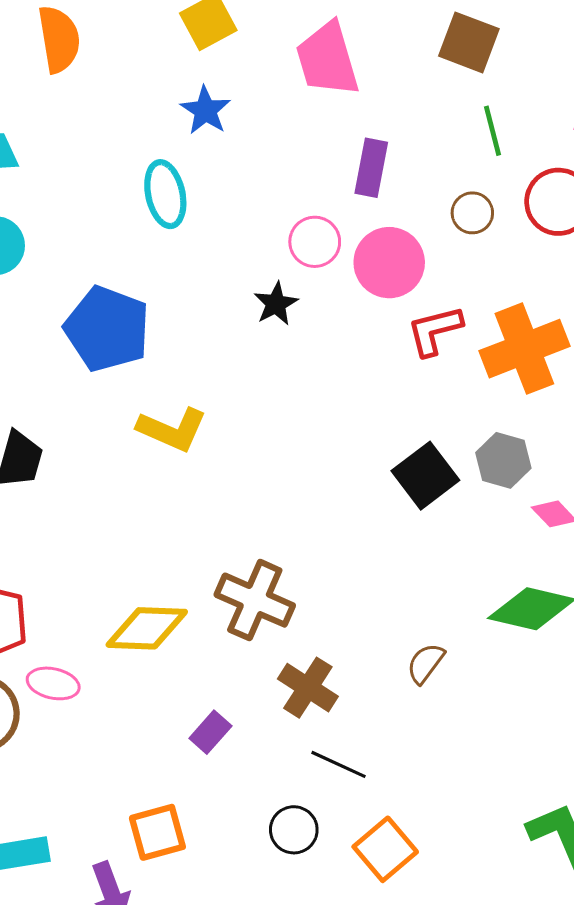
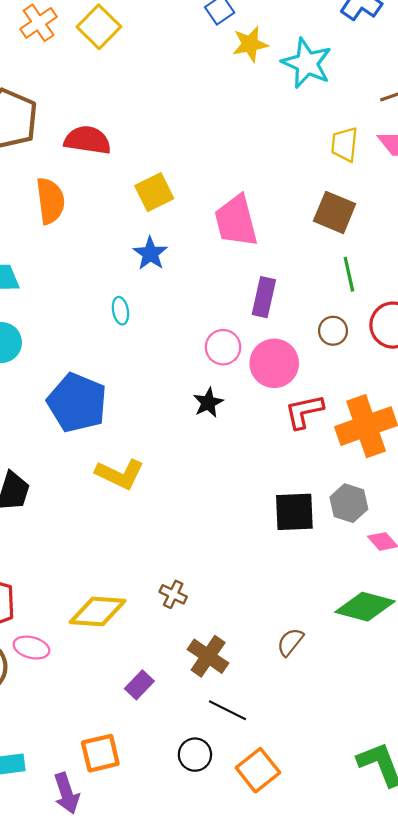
cyan ellipse: (165, 194) -> (120, 311), size x0.6
black star: (276, 304) -> (208, 403), moved
black square: (425, 476) -> (294, 512), turned 33
brown cross: (255, 600) -> (173, 594), size x0.5

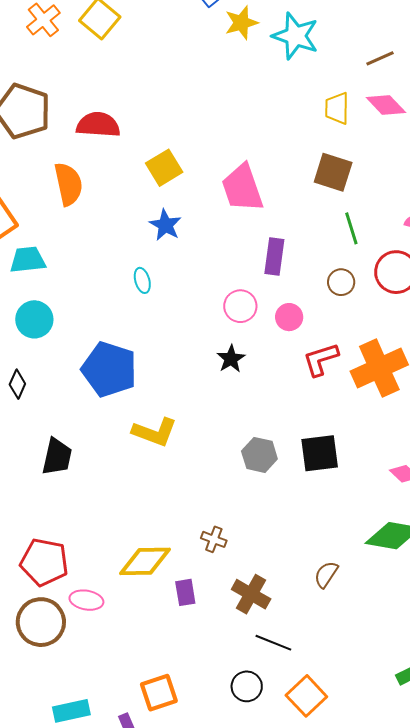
pink circle: (274, 363) -> (289, 317), size x0.6
gray hexagon: (349, 503) -> (259, 455), moved
purple rectangle: (139, 685) -> (185, 592), moved, turned -48

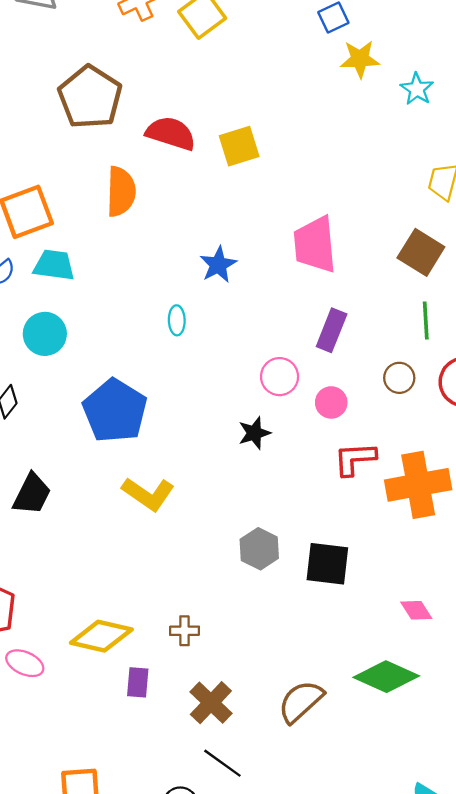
cyan star: (295, 36) -> (417, 89), size x0.6
yellow square: (164, 168) -> (239, 146), moved
brown cross: (214, 539) -> (185, 631), turned -35
brown semicircle: (326, 574) -> (301, 701), size x1.5

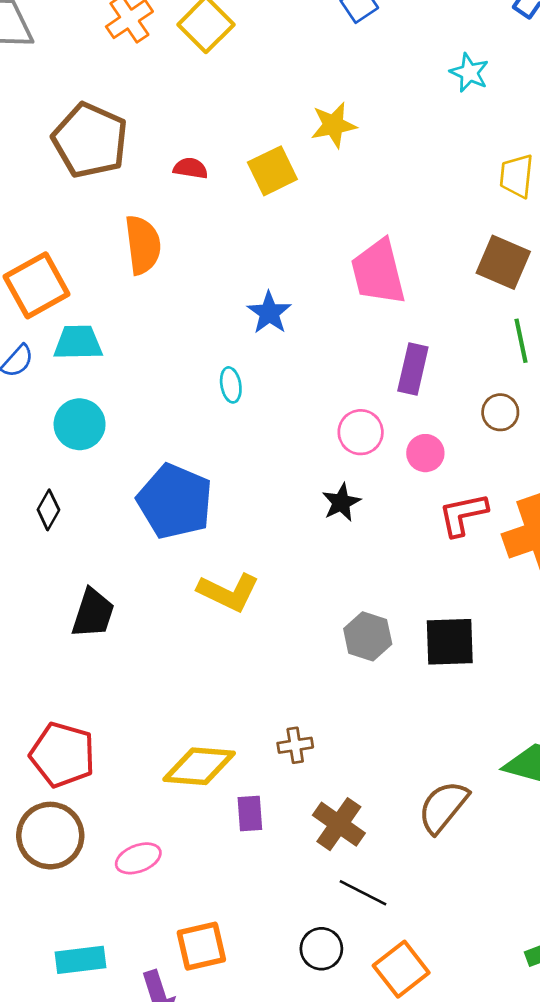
yellow star: (360, 59) -> (334, 125), moved
red semicircle: (171, 133) -> (191, 168), size x0.6
pink ellipse: (25, 663) -> (138, 858), moved, turned -36

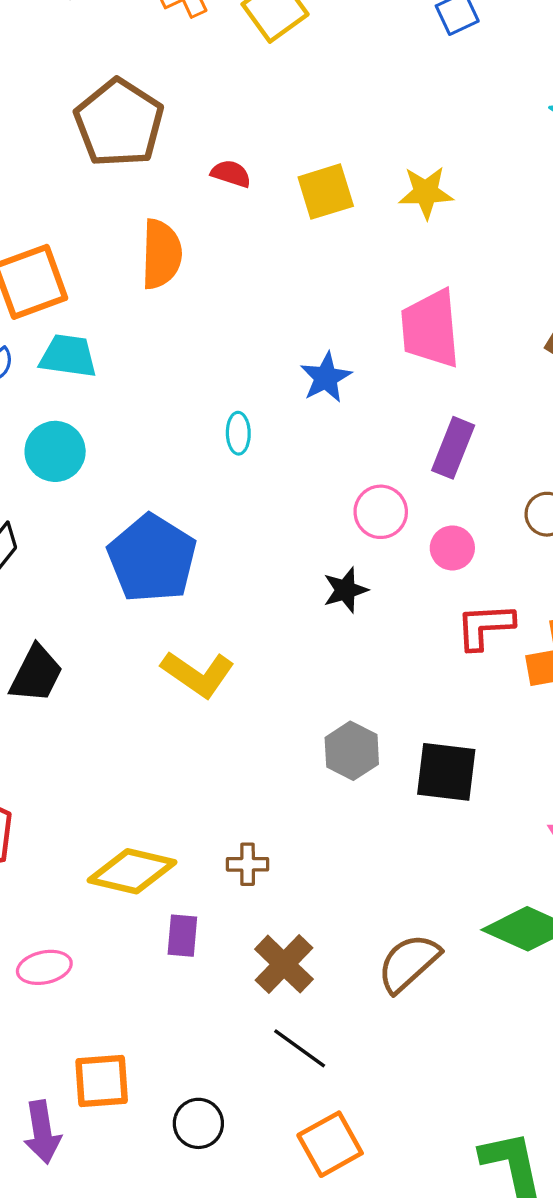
yellow star: (334, 125) -> (426, 192), moved
blue star: (269, 313) -> (326, 377), moved
black circle: (321, 949) -> (198, 1123), moved

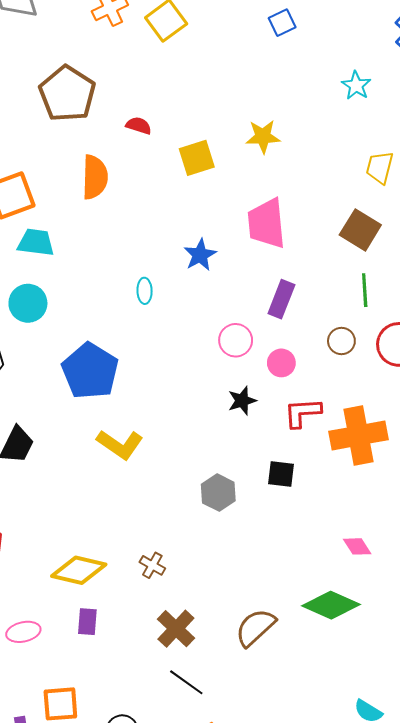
yellow square: (326, 192) -> (197, 158), moved
black star: (345, 590) -> (242, 401), moved
black square: (446, 772) -> (281, 474), moved, size x0.7
brown cross: (248, 864) -> (152, 565), turned 30
purple rectangle: (182, 936) -> (87, 622), moved

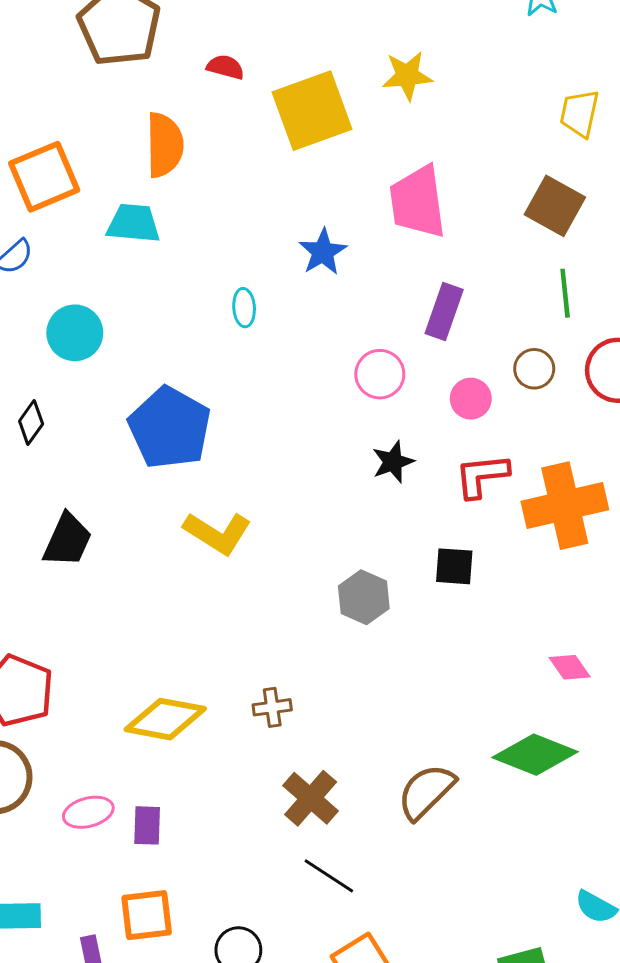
yellow square: (197, 158) -> (312, 111), size x1.5
cyan trapezoid: (36, 242) -> (133, 223), moved
pink circle: (281, 363) -> (471, 399), moved
brown cross: (152, 565) -> (272, 707), turned -35
purple rectangle: (87, 622) -> (147, 825), moved

